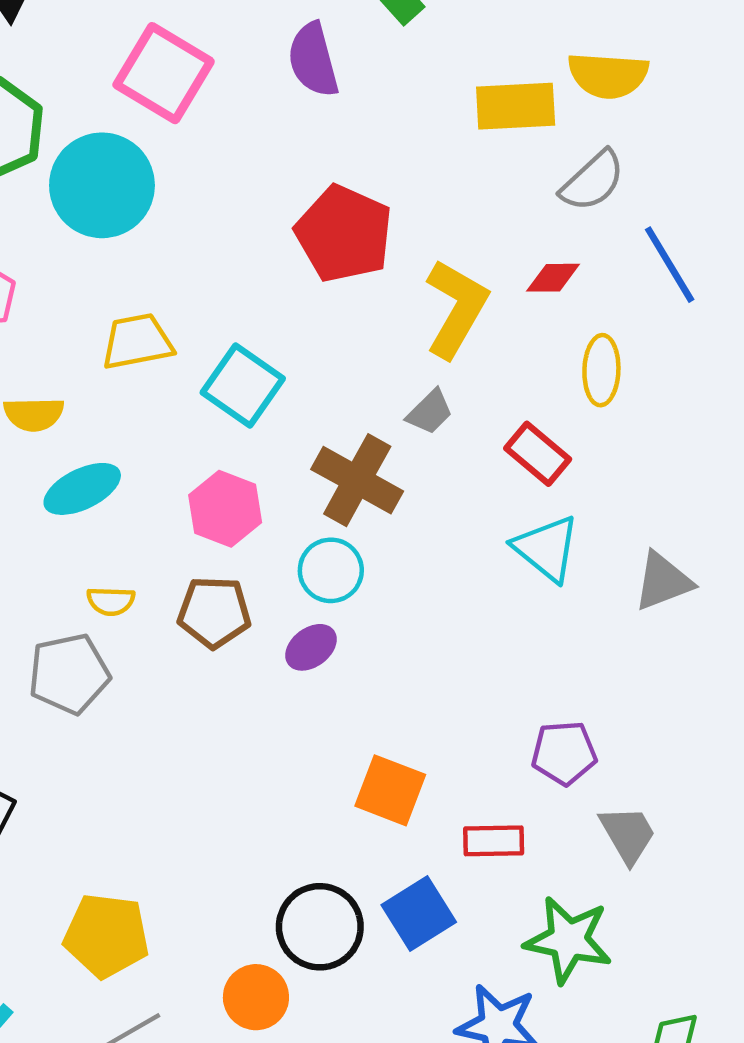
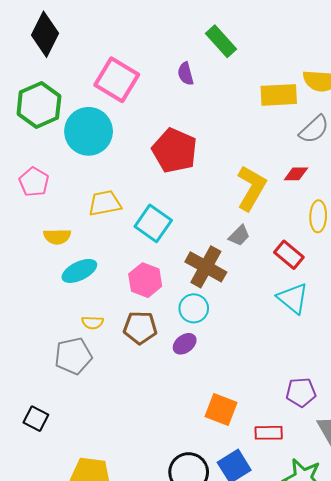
purple semicircle: (313, 60) -> (186, 74), size x0.7
red pentagon: (344, 234) -> (174, 151), moved

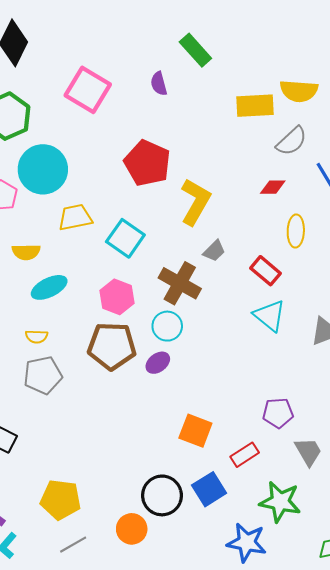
cyan circle: (89, 131) -> (43, 169), moved
yellow L-shape: (251, 188) -> (195, 202), moved
yellow semicircle: (93, 323) -> (37, 337), moved
brown pentagon: (140, 328) -> (112, 346), size x1.4
red rectangle: (269, 433) -> (245, 455), turned -32

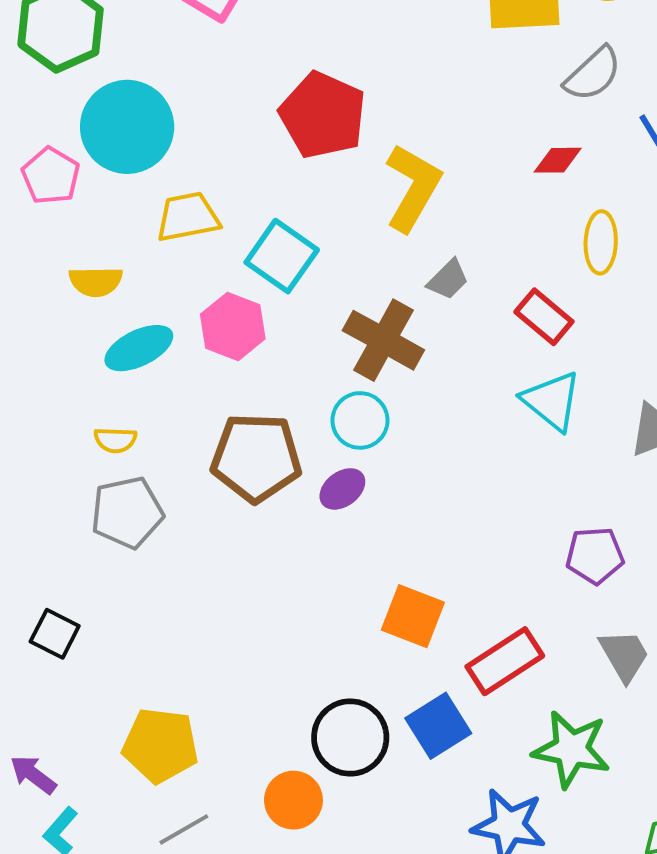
pink hexagon: (117, 297) -> (233, 327), moved
purple pentagon: (278, 413) -> (595, 555), moved
red rectangle: (245, 455) -> (505, 661), size x1.4

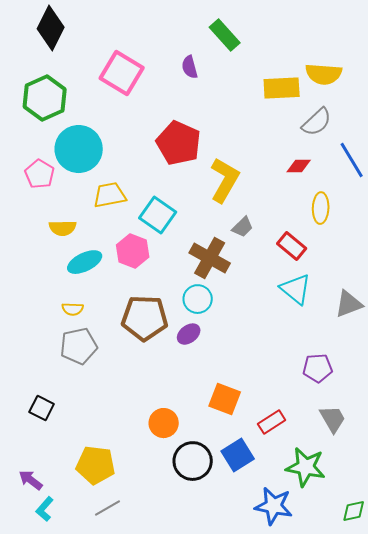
red rectangle: (505, 661) -> (272, 422), size x0.7
orange circle: (293, 800) -> (164, 423), moved

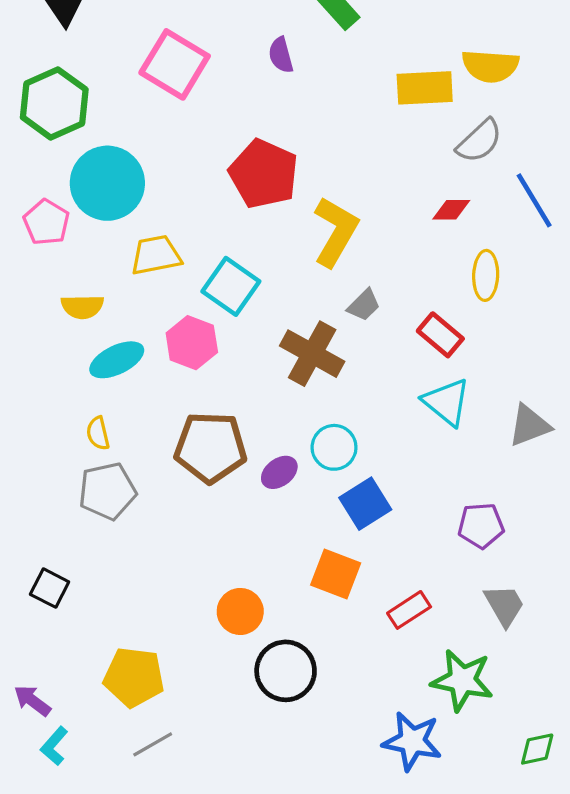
cyan circle: (198, 299) -> (334, 447), moved
yellow semicircle: (73, 309) -> (98, 433), turned 75
blue square: (238, 455) -> (365, 504), moved

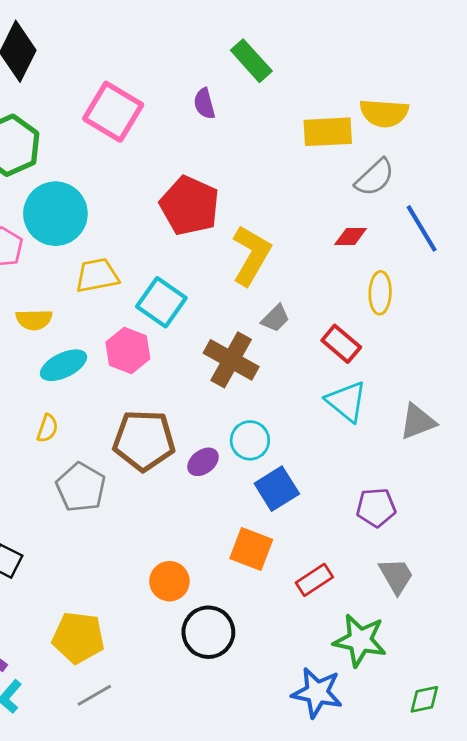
yellow semicircle: (98, 433) -> (47, 428), turned -148
gray pentagon: (107, 491) -> (81, 487), moved, turned -30

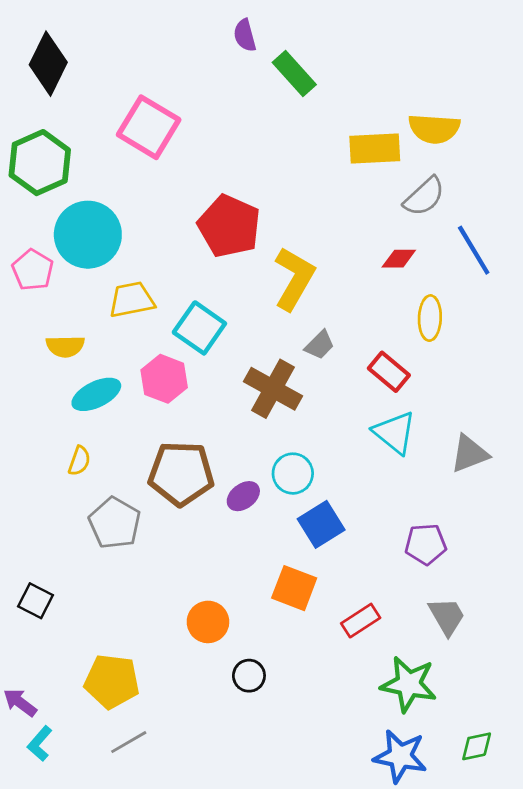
purple semicircle: (204, 104) -> (245, 35), moved
black circle: (208, 632) -> (249, 676), size x0.6
blue star: (317, 693) -> (400, 756), moved

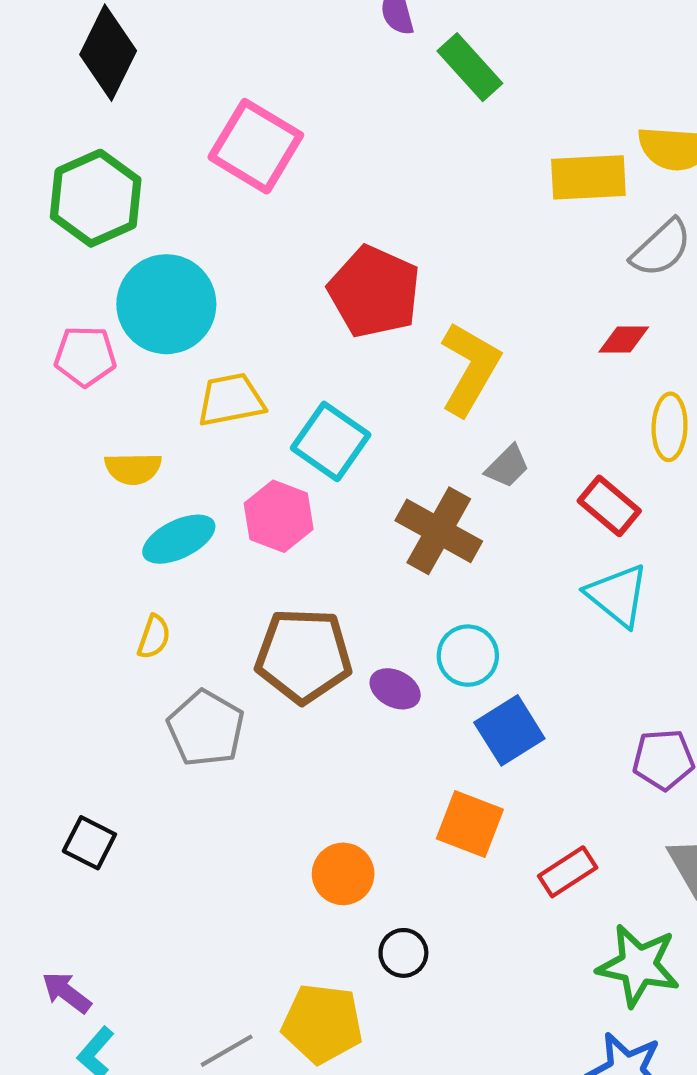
pink pentagon: (33, 270) -> (85, 356), turned -30
purple ellipse: (243, 496) -> (395, 689), turned 64
yellow pentagon: (112, 681) -> (322, 1024), moved

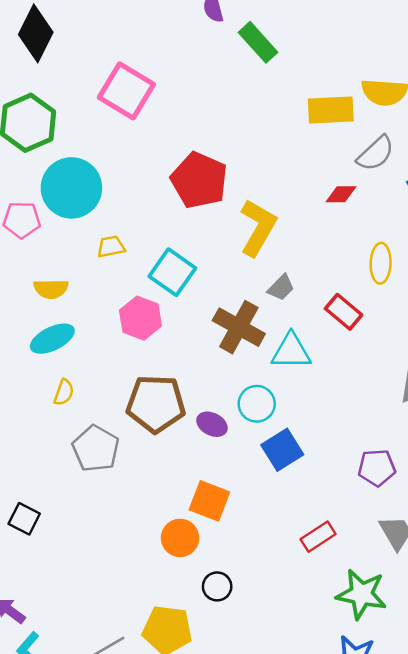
red diamond: (624, 340) -> (341, 194), moved
yellow trapezoid: (231, 400) -> (111, 247), size x0.7
cyan ellipse: (179, 539) -> (52, 339), moved
cyan triangle: (618, 595) -> (291, 351), moved, turned -39
orange square: (470, 824) -> (209, 501), moved

